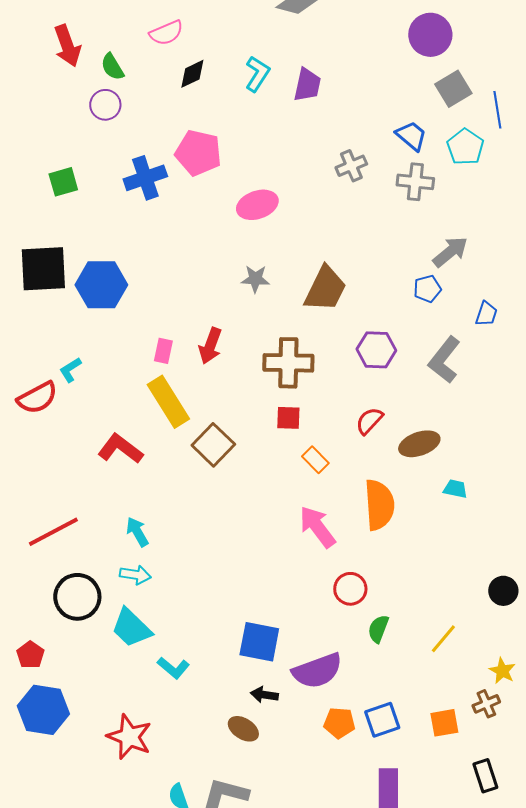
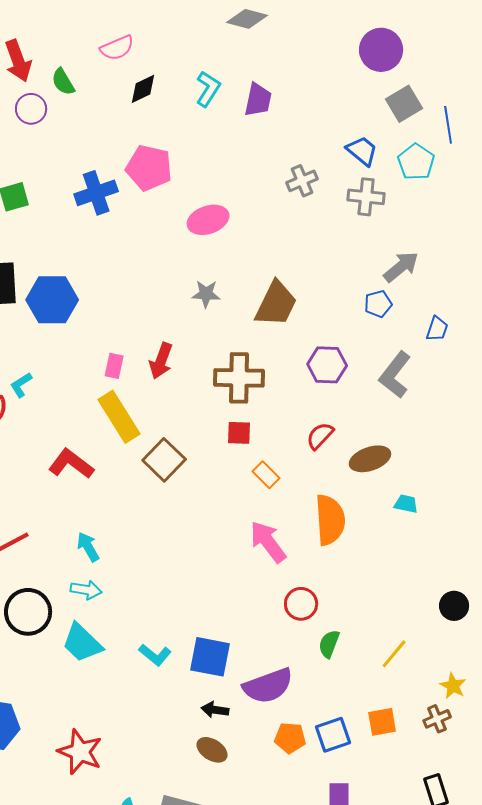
purple circle: (105, 105) -> (31, 109), moved
cyan L-shape: (173, 668) -> (155, 655), moved
orange square: (444, 723) -> (382, 722), moved
brown ellipse: (243, 729) -> (212, 750), moved

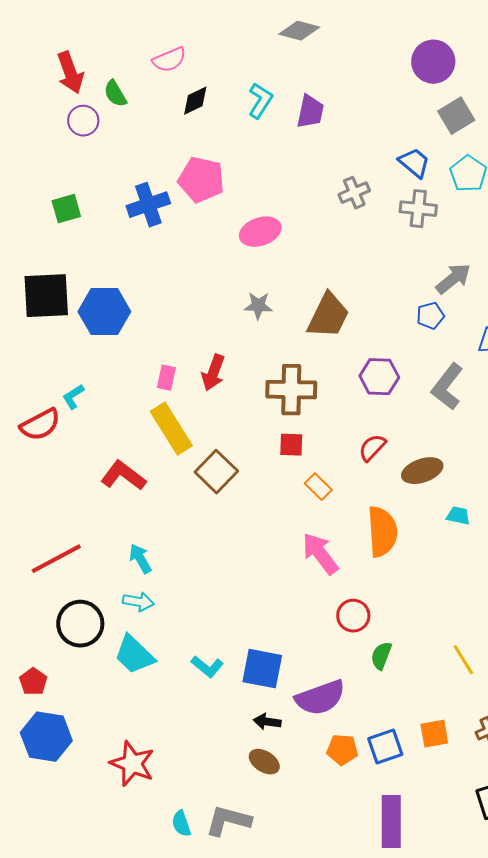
yellow line: (394, 654) -> (463, 660), moved, turned -72

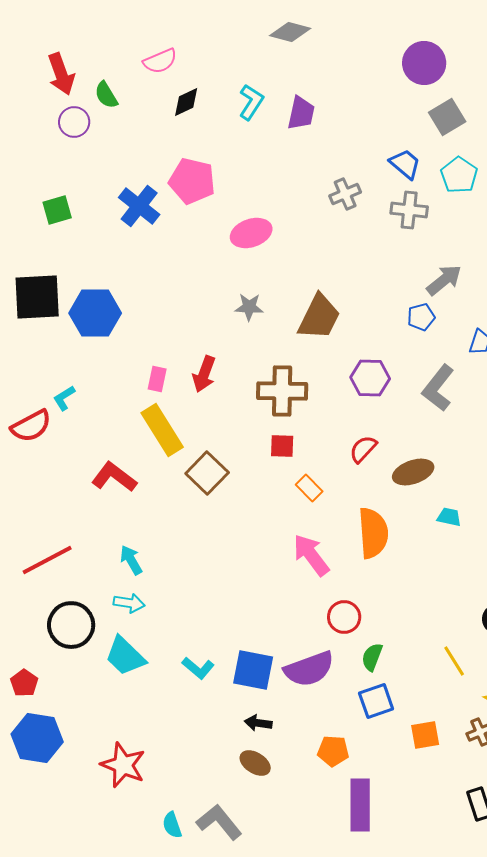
blue cross: (148, 205) -> (139, 206), turned -33
purple semicircle: (320, 698) -> (309, 669), moved
blue square: (385, 747) -> (376, 701), moved
gray L-shape: (228, 821) -> (219, 822), turned 36
purple rectangle: (391, 822) -> (360, 805), moved

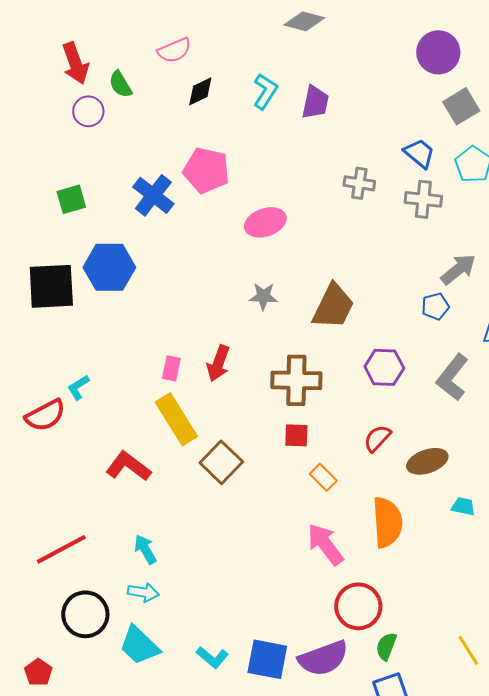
gray cross: (345, 194) -> (359, 183), turned 32
blue hexagon: (95, 313) -> (109, 267), moved
red circle: (344, 617) -> (358, 606), size x1.4

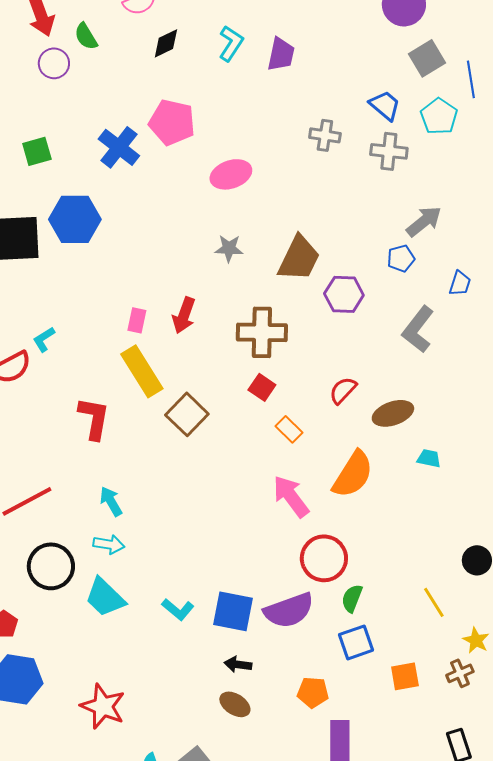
purple hexagon: (384, 367) -> (344, 294), moved
red square: (296, 435) -> (262, 387), turned 32
red L-shape: (128, 466) -> (94, 418), turned 63
orange semicircle: (387, 522) -> (353, 474), turned 36

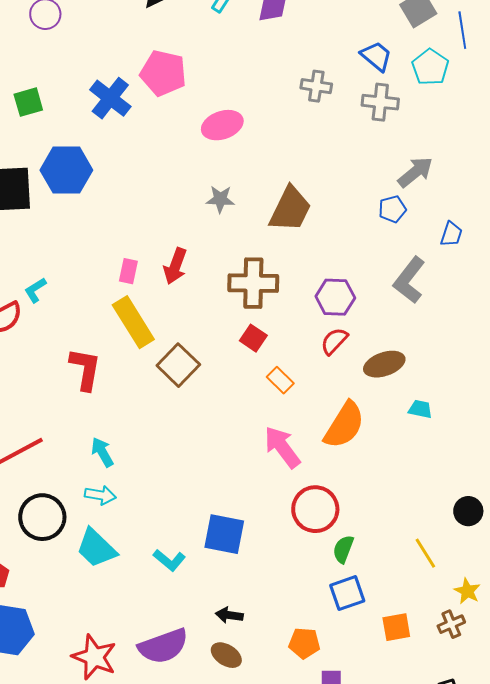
purple hexagon: (344, 294) -> (335, 297), moved
purple semicircle: (289, 610) -> (163, 646), moved
blue square: (233, 611) -> (224, 534), moved

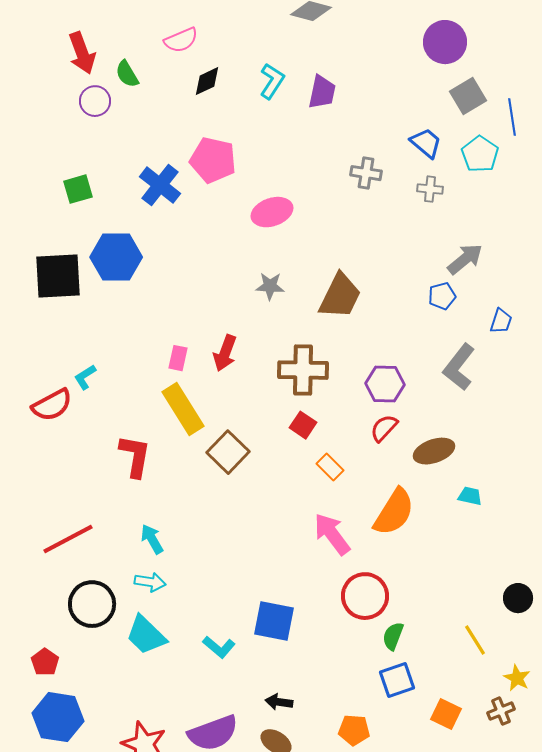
gray cross: (380, 102) -> (430, 189), size x0.7
orange square: (396, 627) -> (446, 714), turned 36

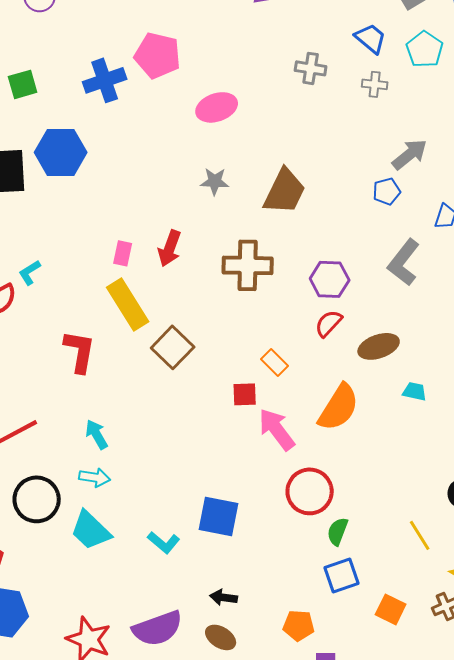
blue cross: (160, 185) -> (105, 80), turned 33
red square: (303, 425) -> (245, 394), moved, turned -36

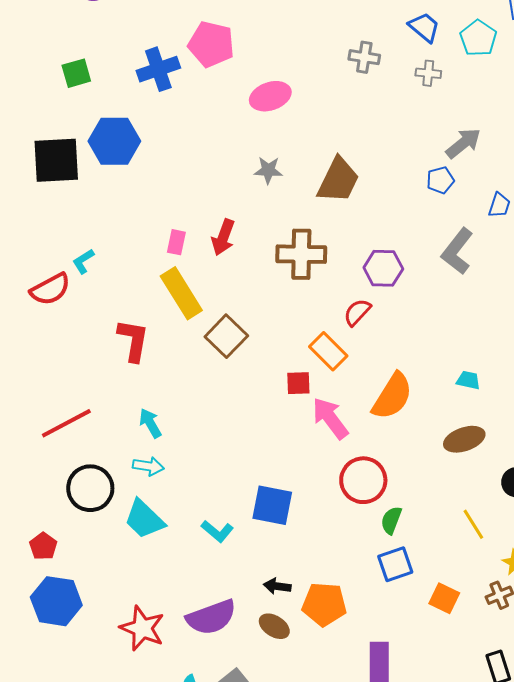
red semicircle: (329, 323) -> (357, 312), moved
brown ellipse: (379, 346) -> (464, 439), moved
orange rectangle: (275, 362) -> (328, 351), size x1.4
orange pentagon: (299, 625) -> (324, 604), moved, size x1.4

